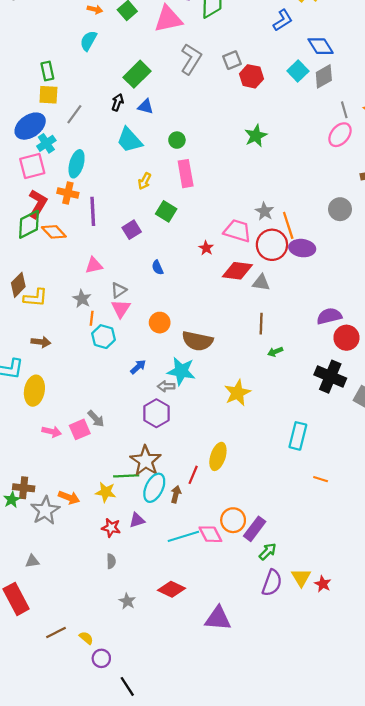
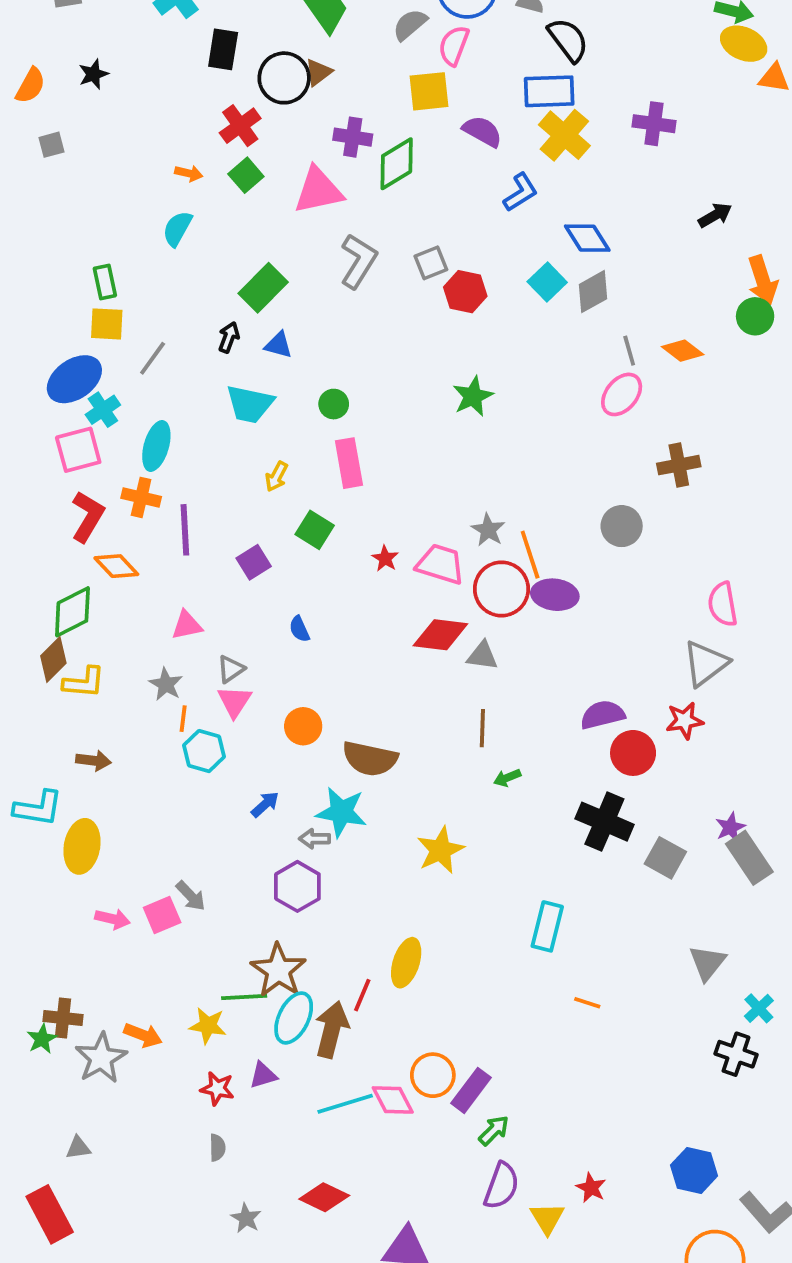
cyan trapezoid: (129, 140) -> (250, 404), turned -36
green diamond: (29, 224) -> (72, 612), moved
red star: (206, 248) -> (385, 558), moved
brown arrow: (176, 494) -> (332, 1029), size x1.8
yellow triangle: (301, 577) -> (547, 1218), moved

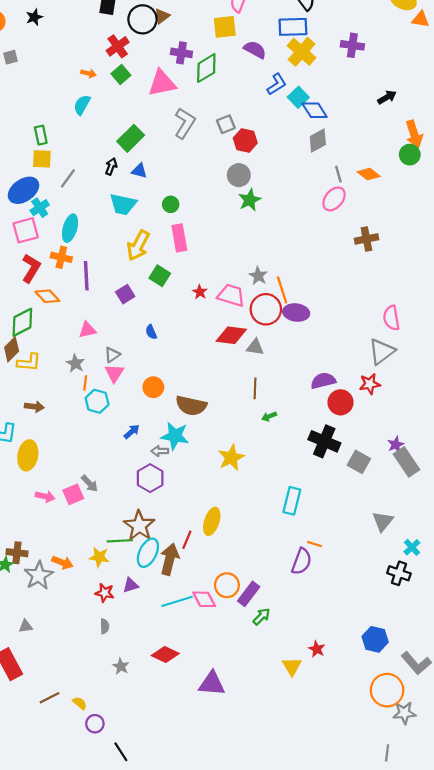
cyan square: (547, 282) -> (298, 97), moved
yellow arrow: (276, 476) -> (138, 245), size x1.8
gray circle: (622, 526) -> (239, 175), moved
purple semicircle: (501, 1186) -> (302, 561), moved

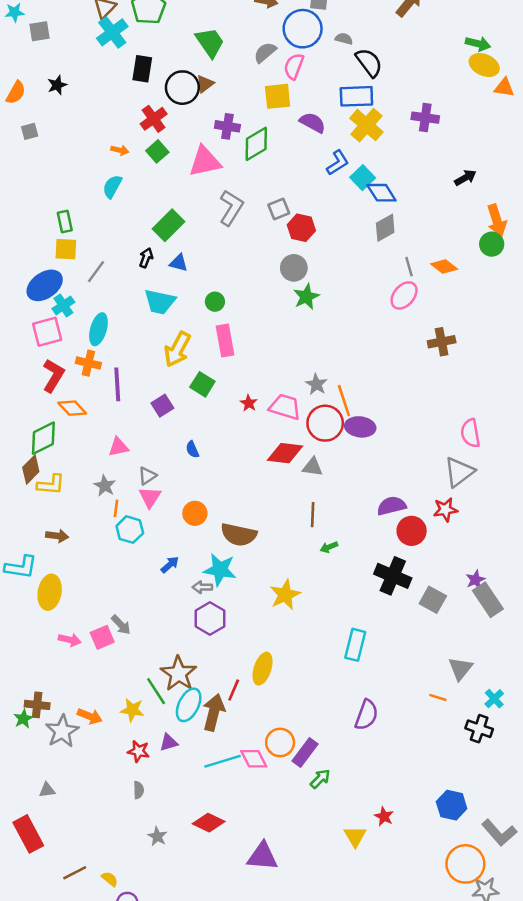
purple hexagon: (150, 478) -> (210, 619), moved
green line: (120, 541) -> (156, 691), turned 60
orange line: (315, 544) -> (438, 697), moved

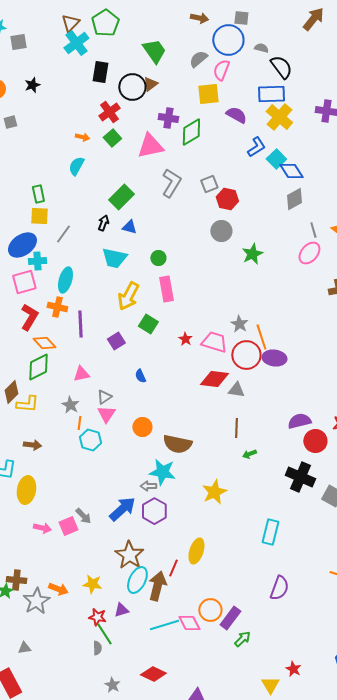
green star: (306, 297) -> (252, 254), moved
cyan cross: (63, 305) -> (37, 261), turned 30
green diamond: (43, 438) -> (38, 367), moved
blue arrow: (170, 565) -> (122, 509), moved, size x1.8
green line: (156, 691) -> (104, 634), moved

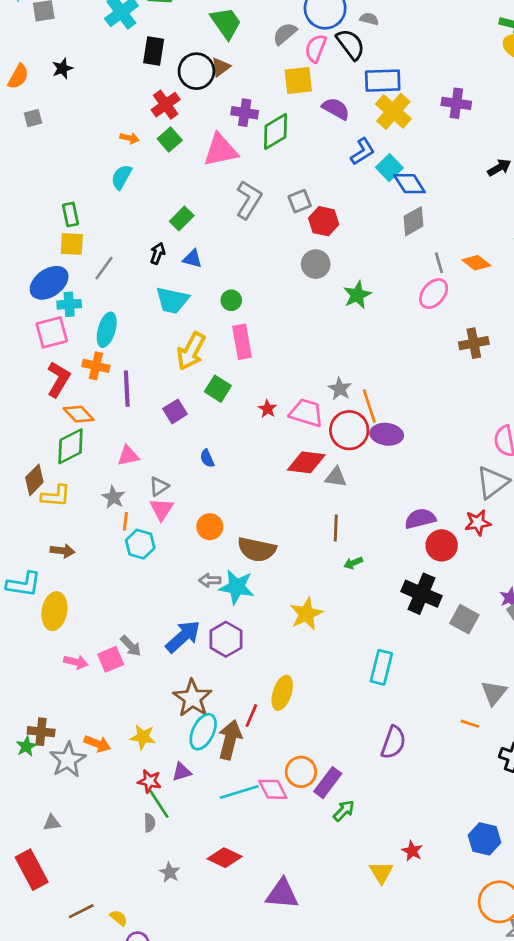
black semicircle: (281, 67) -> (351, 44), moved
green rectangle: (121, 197) -> (182, 219), size x0.7
gray arrow: (148, 486) -> (210, 580), moved

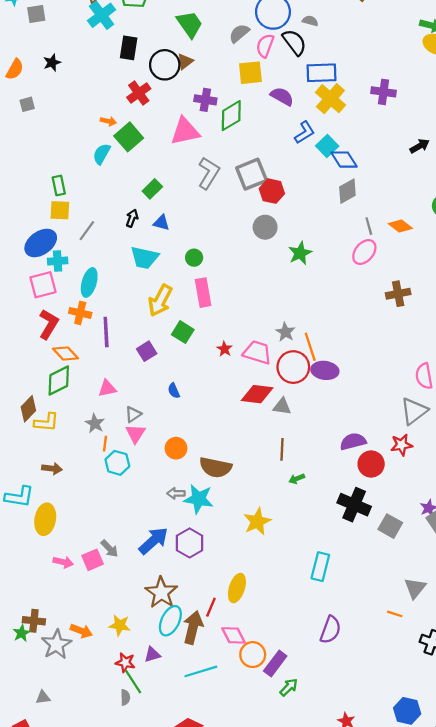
green square: (170, 139) -> (129, 137), moved, size x1.4
gray square: (300, 201) -> (252, 174), size x1.6
pink diamond: (273, 789) -> (234, 635), moved

